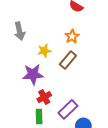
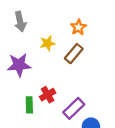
purple star: (33, 74) -> (19, 65), moved
green rectangle: (39, 117) -> (29, 105), moved

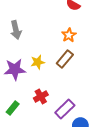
yellow star: (48, 43) -> (38, 62), moved
green rectangle: (29, 105) -> (13, 108), moved, turned 40

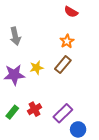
red cross: (41, 97) -> (34, 109), moved

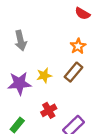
red cross: (34, 109) -> (49, 110), moved

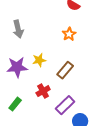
brown rectangle: (73, 72) -> (65, 70), moved

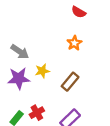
gray arrow: (18, 29) -> (20, 52), moved, turned -42
red cross: (43, 91) -> (37, 113), moved

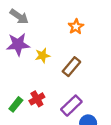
gray arrow: (20, 52) -> (19, 17), moved
purple star: (19, 78) -> (18, 44), moved

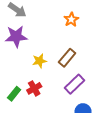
yellow star: (42, 56) -> (40, 61), moved
purple rectangle: (71, 106) -> (75, 84), moved

